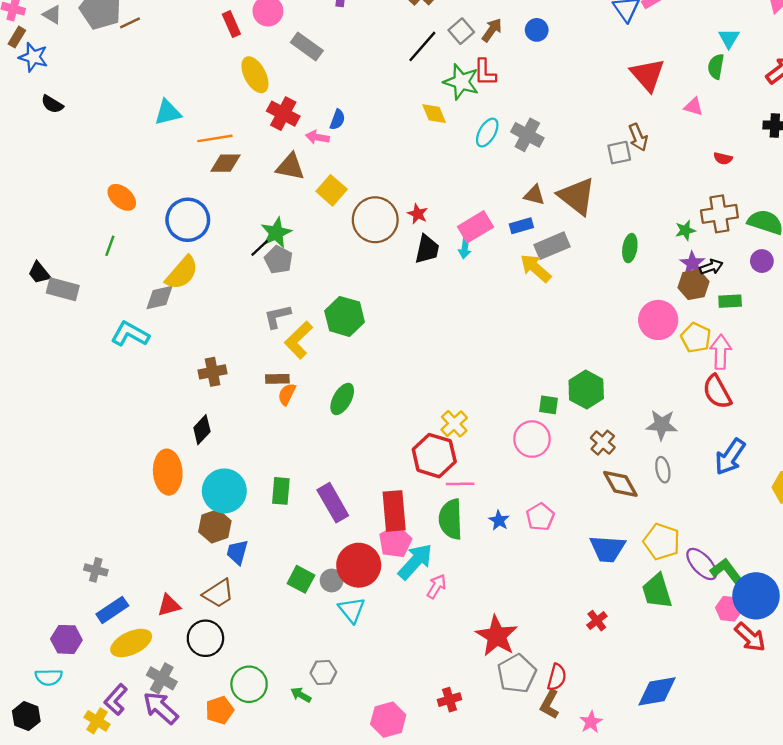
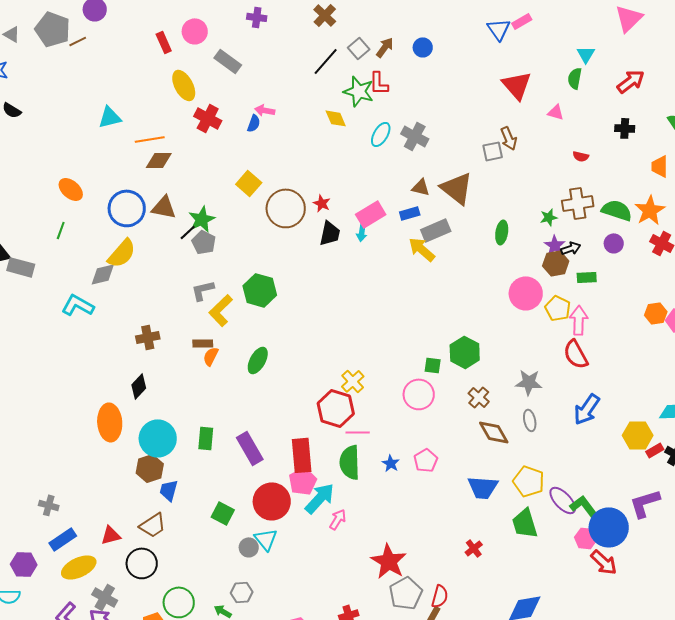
pink arrow: (317, 137) -> (265, 110), moved
brown triangle: (290, 167) -> (164, 207), moved
gray circle: (332, 581) -> (249, 547), moved

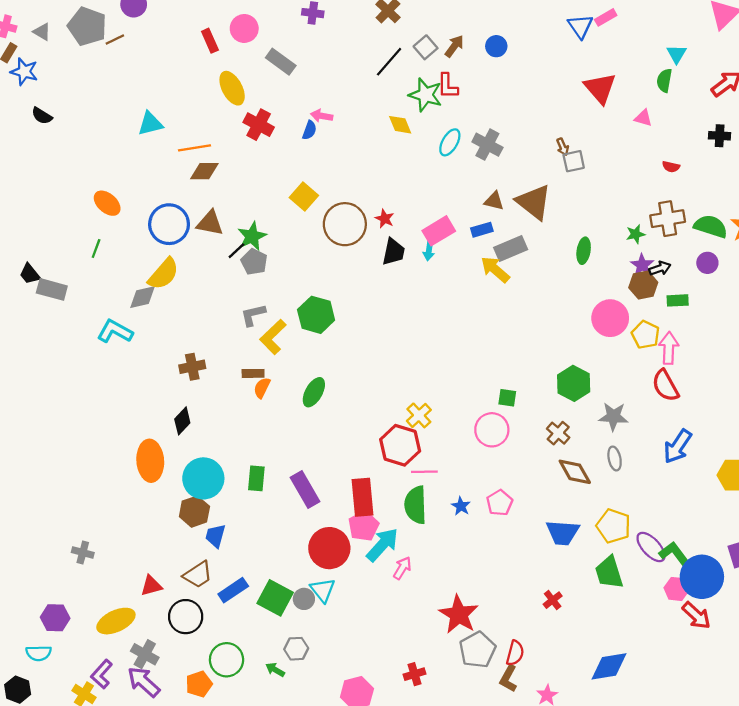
brown arrow: (509, 138) -> (563, 147), moved, size x0.7
green hexagon: (465, 352) -> (574, 383), moved
green square: (223, 513) -> (275, 598), moved, size x1.4
blue rectangle: (63, 539) -> (233, 590), moved

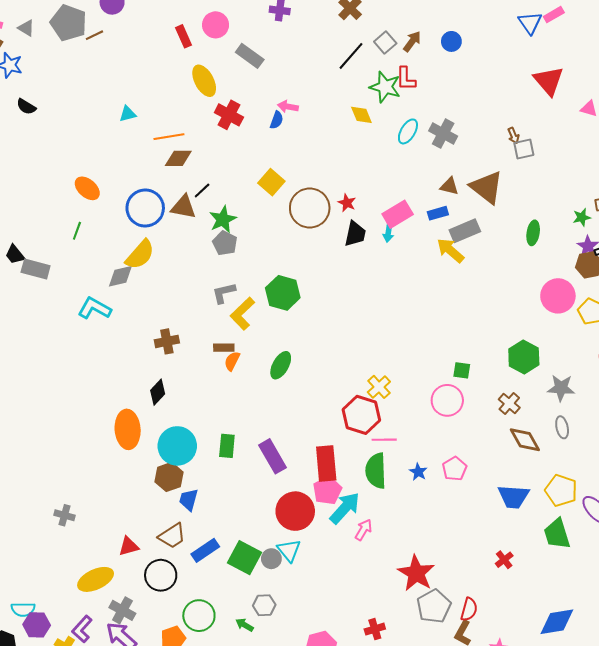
cyan triangle: (150, 124) -> (128, 114), size x0.7
black line: (236, 251) -> (202, 190), moved
purple hexagon: (55, 618) -> (37, 625), moved

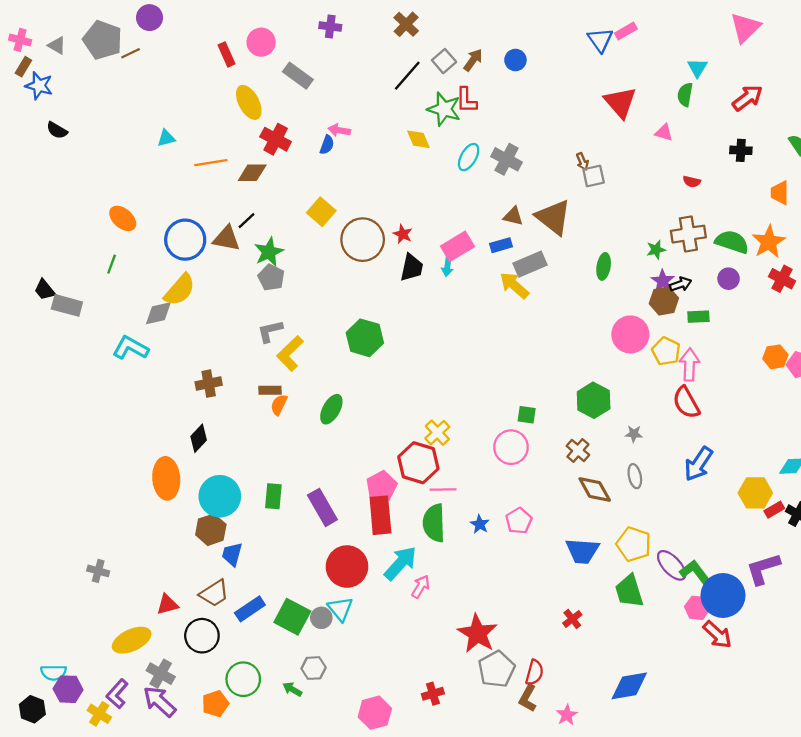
brown diamond: (178, 158) -> (252, 173), moved
green hexagon: (283, 293) -> (365, 338), moved
gray star: (561, 388) -> (634, 434), size x0.6
pink pentagon: (327, 490) -> (382, 486), moved

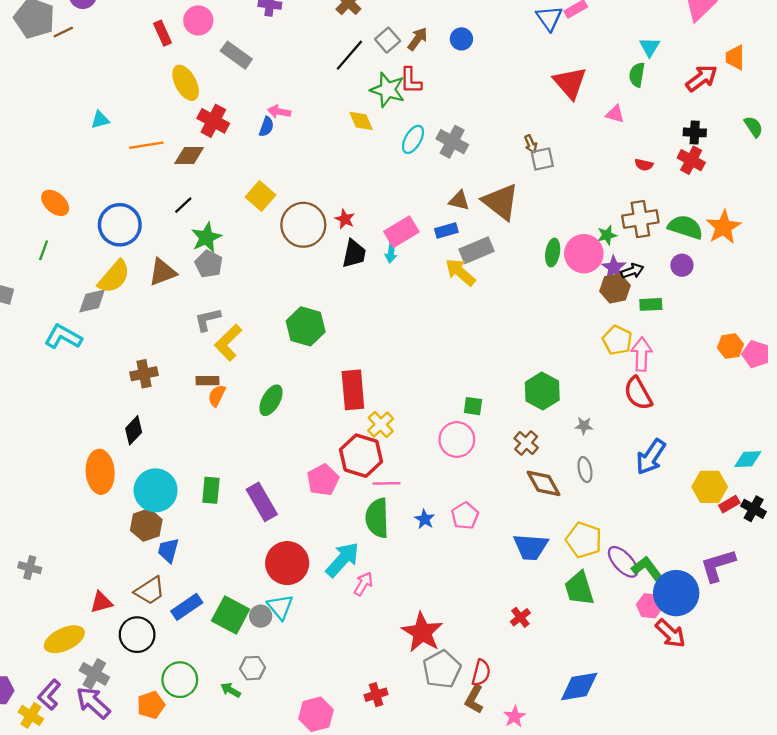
orange trapezoid: (780, 193) -> (735, 57), moved
brown triangle: (226, 238) -> (162, 272), moved, turned -32
red cross: (782, 279) -> (691, 160), moved
pink circle: (630, 334) -> (584, 254), moved
red rectangle: (380, 515) -> (353, 390), moved

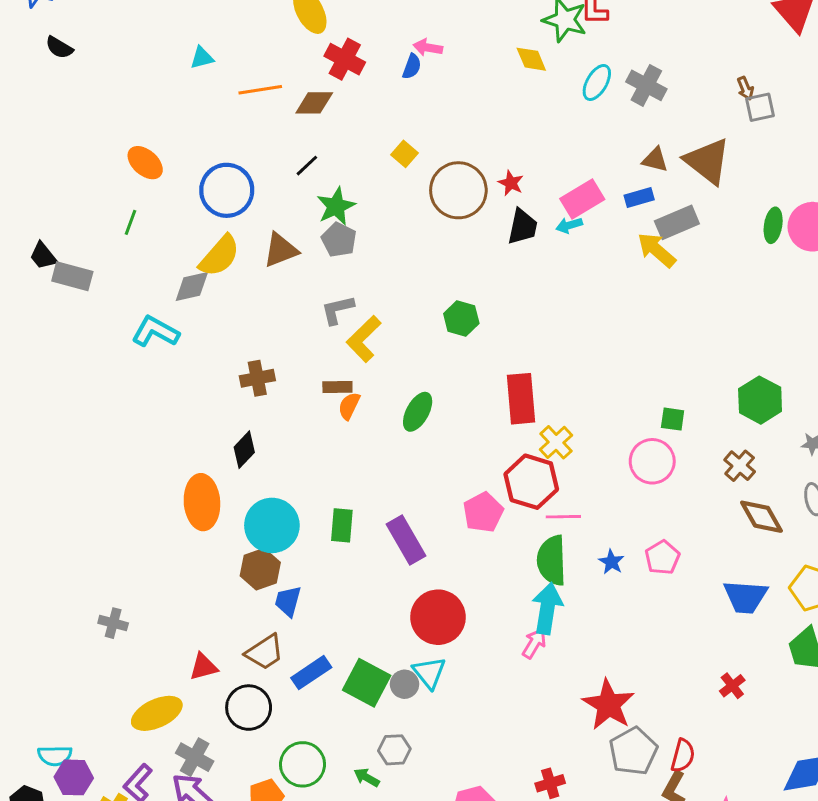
yellow square: (261, 196) -> (404, 154), size x0.7
cyan arrow: (391, 253) -> (569, 225), turned 66
green hexagon: (306, 326) -> (461, 319), size x0.7
cyan arrow: (343, 560) -> (547, 608), moved, turned -33

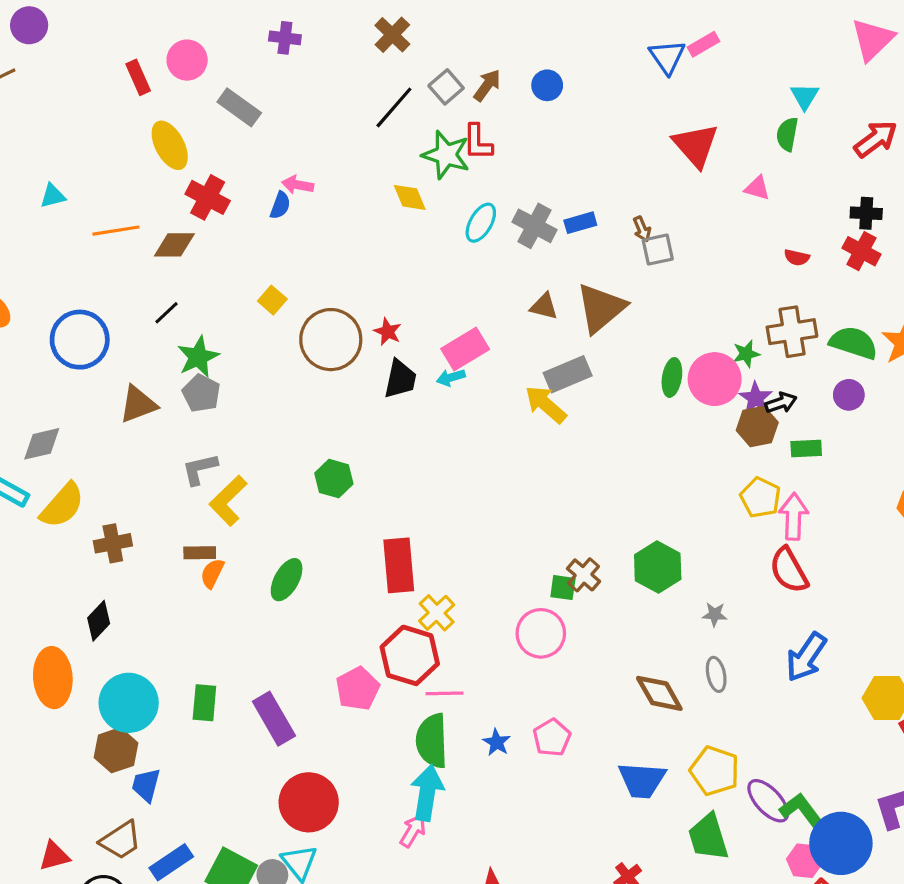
brown triangle: (708, 161) -> (601, 308), turned 42
blue rectangle: (639, 198) -> (580, 223), moved
yellow semicircle: (219, 256) -> (62, 505), moved
brown cross: (740, 466) -> (583, 575), moved

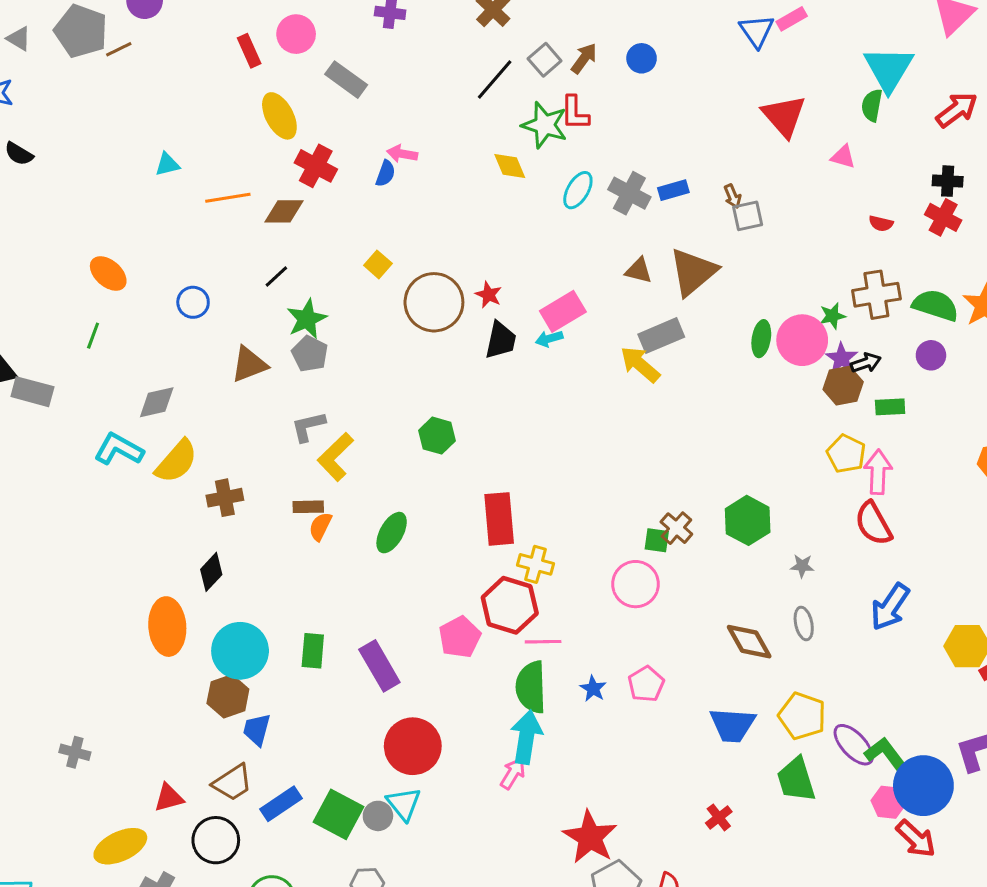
cyan triangle: (805, 96) -> (889, 69), size x1.8
blue circle: (80, 340) -> (193, 302), size x0.6
yellow cross: (437, 613) -> (536, 564), turned -32

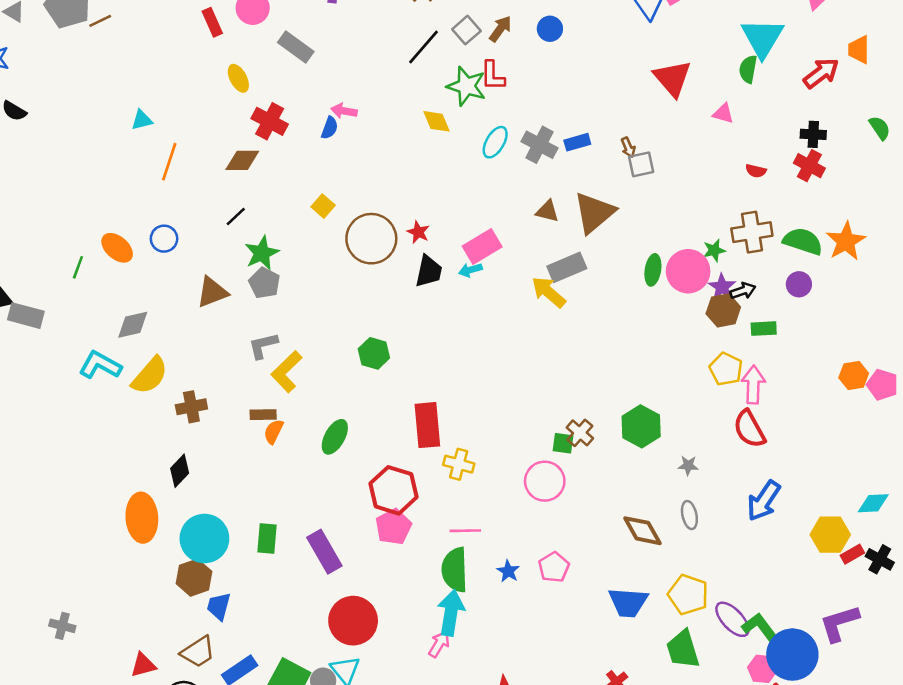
yellow ellipse: (279, 116) -> (238, 78), size x0.7
orange line: (228, 198) -> (169, 162), moved, turned -63
orange ellipse: (108, 273) -> (117, 248), moved
red hexagon: (510, 605) -> (393, 490), moved

